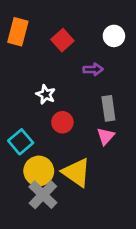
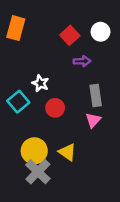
red square: (62, 40) -> (70, 35), moved
cyan square: (21, 142) -> (18, 102), moved
yellow triangle: (76, 172) -> (67, 152), size x0.7

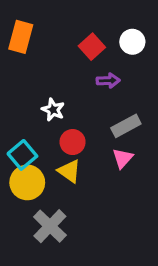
gray rectangle: (96, 96) -> (126, 126), turned 70
cyan square: (18, 102) -> (22, 155), moved
yellow circle: (34, 151) -> (27, 182), moved
yellow triangle: (67, 152) -> (69, 171), moved

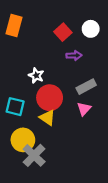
red circle: (73, 142) -> (50, 98), size x1.5
cyan square: (22, 155) -> (15, 107), turned -36
yellow circle: (27, 182) -> (23, 140), moved

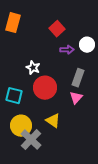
white circle: (91, 29) -> (87, 45), moved
gray rectangle: (86, 87) -> (78, 78), turned -42
yellow triangle: (47, 118) -> (53, 121), moved

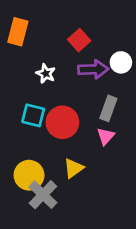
purple arrow: (67, 50) -> (93, 69), size x1.5
white star: (33, 68) -> (46, 74), moved
cyan square: (14, 96) -> (33, 115), moved
yellow triangle: (53, 121) -> (74, 168), turned 49

